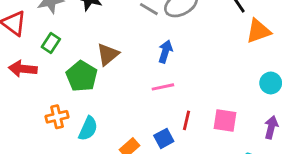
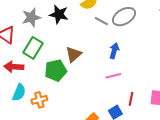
green rectangle: (51, 43) -> (33, 48), size x1.5
green pentagon: (82, 76) -> (56, 70), turned 30
cyan semicircle: (88, 129) -> (19, 93), moved

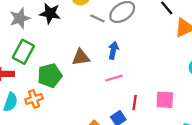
brown triangle: (74, 54) -> (81, 57), moved, turned 36
orange cross: (39, 100) -> (34, 99), moved

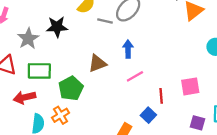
green rectangle: (23, 52) -> (39, 71), turned 75

